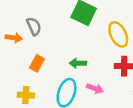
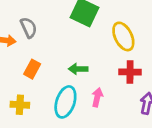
pink arrow: (95, 89) -> (97, 97), turned -98

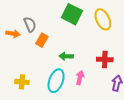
yellow ellipse: (123, 36) -> (103, 19), moved
orange rectangle: (32, 69) -> (42, 40), moved

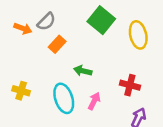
gray semicircle: (30, 24) -> (46, 22), turned 56
cyan ellipse: (56, 81) -> (64, 98), turned -50

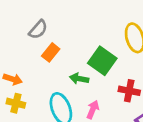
green square: (101, 20) -> (102, 61), moved
orange arrow: (23, 28) -> (13, 79), moved

